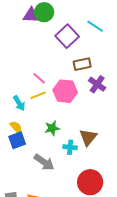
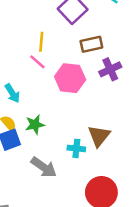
purple cross: (97, 84) -> (110, 69), turned 30
yellow line: (38, 95) -> (41, 42), moved, turned -63
green star: (52, 128) -> (35, 125), moved

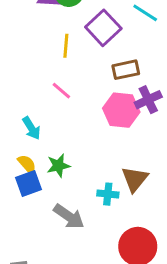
yellow line: (41, 42) -> (66, 46), moved
pink hexagon: (70, 78) -> (121, 110), moved

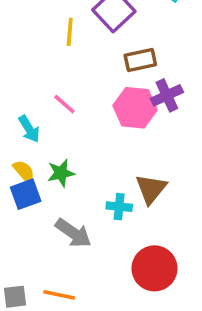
pink line: (61, 91) -> (64, 104), moved

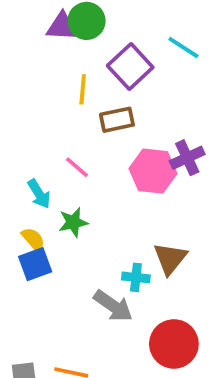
brown rectangle: (140, 60) -> (117, 120), moved
green star: (61, 173) -> (73, 222), moved
gray arrow: (73, 233) -> (113, 306), moved

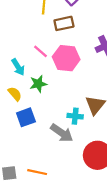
pink hexagon: (153, 171) -> (66, 58), moved
blue square: (35, 264) -> (26, 117), moved

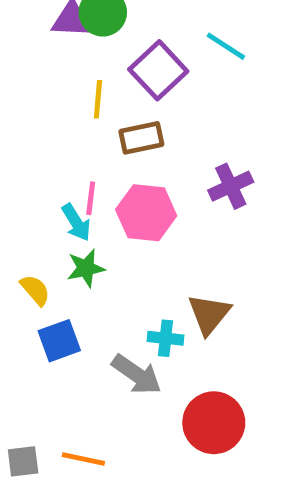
pink line: (40, 51) -> (91, 198), turned 56
cyan arrow: (18, 67) -> (76, 222), moved

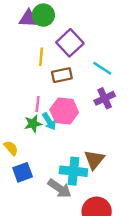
cyan line: (226, 46) -> (102, 68), moved
cyan arrow: (76, 222) -> (49, 121), moved
green star: (86, 268) -> (33, 124), moved
cyan cross: (166, 338) -> (73, 171), size x1.6

